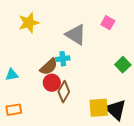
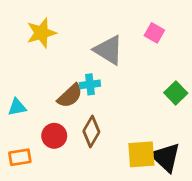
red circle: (52, 83) -> (54, 136), moved

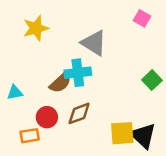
pink square: (154, 33) -> (142, 18), moved
cyan cross: (90, 84) -> (78, 73), size x1.5
brown diamond: (91, 132) -> (79, 113), turned 40
orange rectangle: (20, 157) -> (30, 136), moved

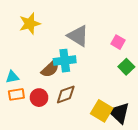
pink square: (142, 18) -> (118, 42), moved
yellow square: (122, 133) -> (102, 111), turned 35
orange rectangle: (30, 136) -> (16, 94), moved

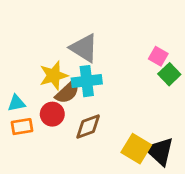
yellow star: (30, 24) -> (54, 76), moved
gray triangle: (78, 36) -> (84, 48), moved
green square: (126, 67) -> (169, 74), moved
red circle: (39, 98) -> (52, 114), moved

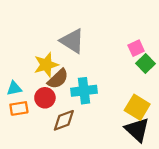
pink square: (158, 56) -> (136, 48), turned 35
cyan cross: (87, 81) -> (84, 91), moved
brown diamond: (88, 127) -> (64, 120), moved
yellow square: (136, 149) -> (137, 107), moved

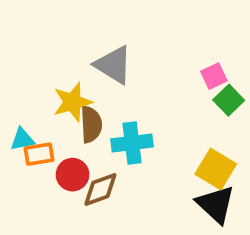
brown semicircle: (58, 79) -> (91, 124), turned -50
red circle: (45, 98) -> (73, 175), moved
orange rectangle: (19, 108) -> (39, 154), moved

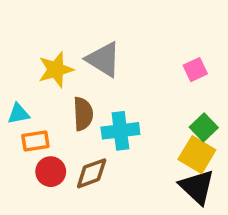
green square: (229, 100) -> (204, 127), moved
yellow star: (73, 102) -> (56, 70), moved
cyan triangle: (22, 139) -> (18, 114), moved
red circle: (73, 175) -> (51, 172), moved

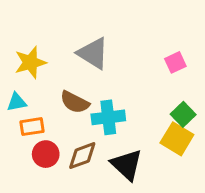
yellow star: (56, 70) -> (30, 62), moved
brown semicircle: (83, 114) -> (75, 102), turned 120
black triangle: (197, 187) -> (127, 165), moved

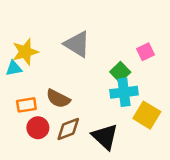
cyan triangle: (17, 102) -> (14, 68), moved
brown semicircle: (75, 102) -> (58, 99), moved
green square: (183, 114) -> (120, 72), moved
cyan cross: (108, 117) -> (124, 92), moved

